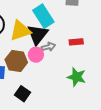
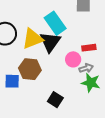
gray arrow: (48, 47) -> (86, 68), moved
pink circle: (36, 55) -> (73, 59), moved
black square: (23, 94) -> (55, 100), moved

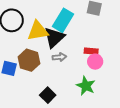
cyan rectangle: (55, 23) -> (63, 20), turned 55
pink circle: (73, 59) -> (95, 62), moved
gray arrow: (86, 68) -> (59, 57), moved

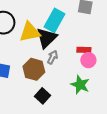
gray arrow: (59, 57) -> (53, 57), turned -56
brown hexagon: (29, 60) -> (34, 69), moved

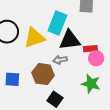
black triangle: (47, 38) -> (70, 40), moved, turned 45
gray arrow: (53, 57) -> (60, 60), turned -120

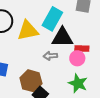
pink circle: (96, 58) -> (77, 58), moved
brown hexagon: (43, 74) -> (31, 81), moved

